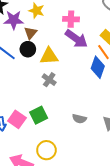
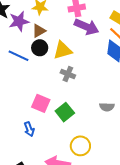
brown triangle: (31, 33) -> (39, 31), turned 32
pink square: (17, 119) -> (41, 103), moved

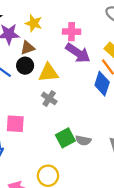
pink square: (41, 103) -> (15, 124), turned -30
green square: (65, 112) -> (65, 138), moved

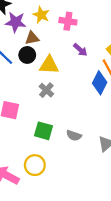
pink cross: (72, 32) -> (68, 21), moved
purple arrow: (78, 53) -> (80, 50), size x0.6
green square: (65, 138) -> (43, 131), moved, turned 36

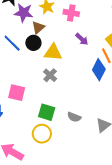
brown triangle: (32, 38) -> (38, 27), turned -32
yellow circle: (35, 165) -> (42, 134), moved

